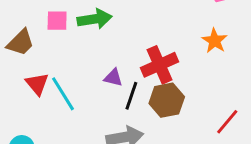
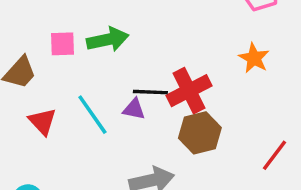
cyan line: (63, 94) -> (92, 115), moved
black line: (131, 96) -> (150, 92), moved, turned 76

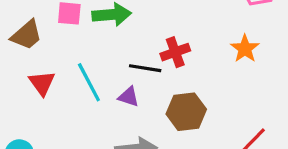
red cross: (189, 91) -> (175, 52), moved, size x0.7
purple triangle: (134, 109) -> (129, 97), moved

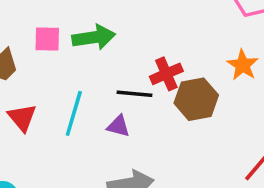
cyan line: (89, 82) -> (74, 113), turned 48
brown hexagon: (186, 112) -> (196, 99), moved

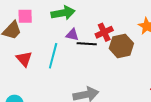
pink square: (47, 39) -> (25, 16), moved
purple triangle: (118, 126) -> (72, 35), moved

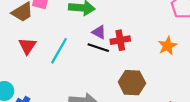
purple triangle: (72, 35) -> (99, 32), moved
brown hexagon: (121, 46) -> (132, 83), moved

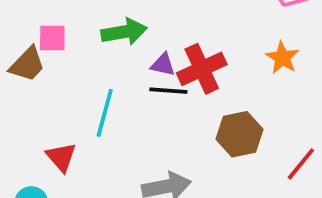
red cross: (120, 40) -> (202, 69), size x1.4
red triangle: (27, 46) -> (61, 157), moved

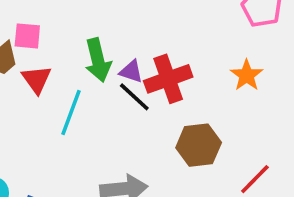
green arrow: (124, 32) -> (98, 60), moved, turned 81
black line: (168, 91) -> (134, 97), turned 33
red triangle: (61, 157) -> (37, 79), moved

